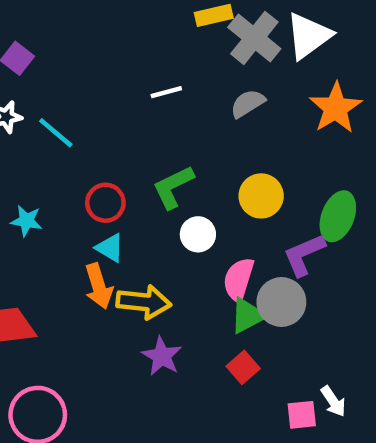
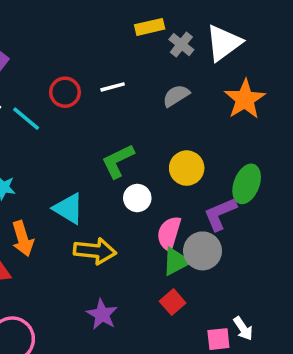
gray cross: (254, 38) -> (181, 45), size x0.6
red circle: (105, 203) -> (65, 92), moved
cyan triangle: (110, 248) -> (69, 209), size x1.4
orange arrow: (99, 286) -> (23, 239), moved
purple star: (162, 356) -> (102, 314), moved

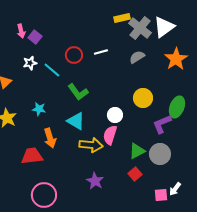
gray cross: (181, 45) -> (140, 28), size x1.6
green L-shape: (118, 161) -> (78, 92), moved, turned -100
pink semicircle: (169, 233) -> (110, 135), moved
gray circle: (203, 251) -> (160, 154), moved
white arrow: (243, 329) -> (175, 189), turned 72

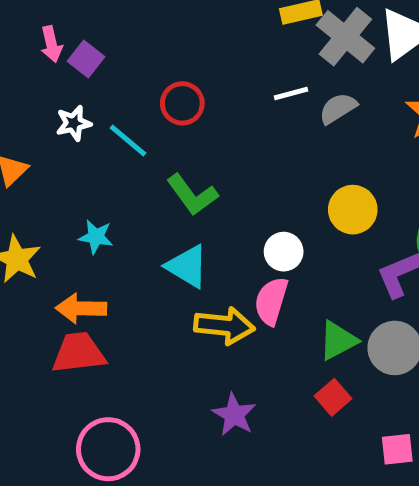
white line: (101, 52) -> (291, 94), moved
orange arrow: (50, 138) -> (81, 308), moved, turned 108

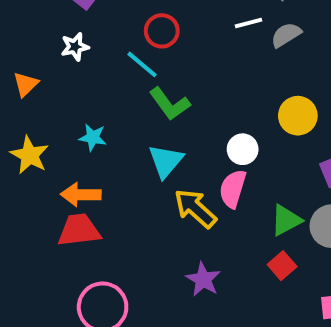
cyan line: (128, 140) -> (142, 64), moved
cyan triangle: (187, 266) -> (166, 161), turned 39
yellow arrow: (224, 326) -> (195, 208), turned -144

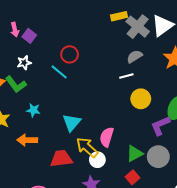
white line: (249, 23) -> (126, 76), moved
green L-shape: (170, 104) -> (16, 84), moved
white circle: (243, 149) -> (97, 160), moved
red trapezoid: (79, 230) -> (61, 159), moved

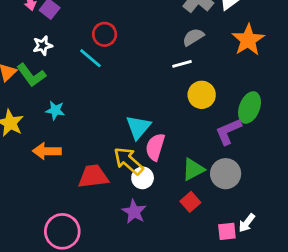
cyan triangle: (72, 123) -> (138, 127), moved

